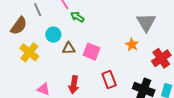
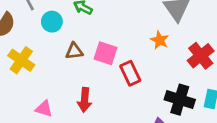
cyan circle: (53, 35) -> (52, 22), moved
red rectangle: (109, 80) -> (130, 73), moved

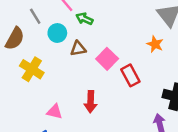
brown triangle: (74, 51) -> (78, 49), moved
pink square: (105, 53) -> (107, 59), turned 30

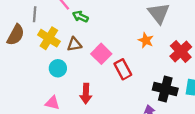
gray line: (35, 16) -> (35, 14), turned 35
cyan circle: (57, 33) -> (58, 68), moved
yellow cross: (32, 69) -> (49, 38), moved

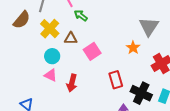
red rectangle: (123, 69) -> (116, 80), moved
pink triangle: (52, 103) -> (51, 75), moved

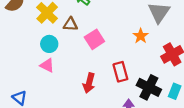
red arrow: (72, 83) -> (89, 83), moved

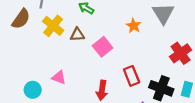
orange star: (141, 36) -> (134, 26), moved
cyan circle: (49, 44) -> (33, 90), moved

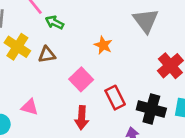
orange star: (134, 26) -> (103, 45), moved
pink square: (103, 47) -> (81, 79), moved

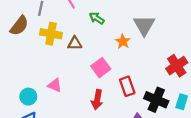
gray triangle: (146, 21) -> (144, 25), moved
green arrow: (55, 22) -> (97, 18), moved
yellow cross: (17, 47) -> (51, 34), turned -30

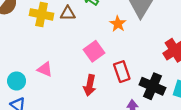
brown triangle: (75, 43) -> (68, 13), moved

